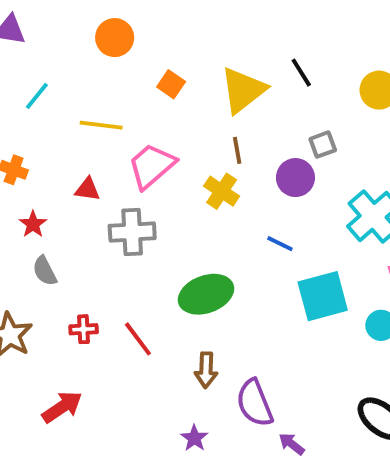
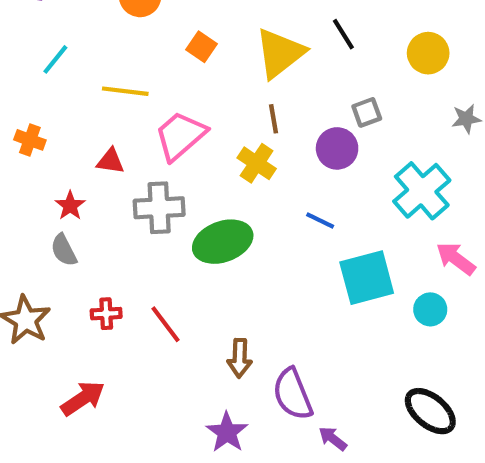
red star: (33, 224) -> (70, 206), moved
green ellipse: (206, 294) -> (223, 242), moved
purple star: (194, 438) -> (227, 432), size x1.4

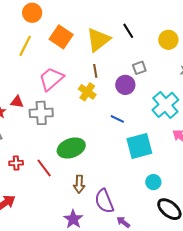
orange square: (201, 47) -> (61, 37), size x1.6
yellow line: (125, 91) -> (25, 46), moved, turned -70
red triangle: (110, 161) -> (17, 102), moved
green ellipse: (223, 242) -> (71, 148), moved
cyan circle: (430, 309) -> (153, 182), moved

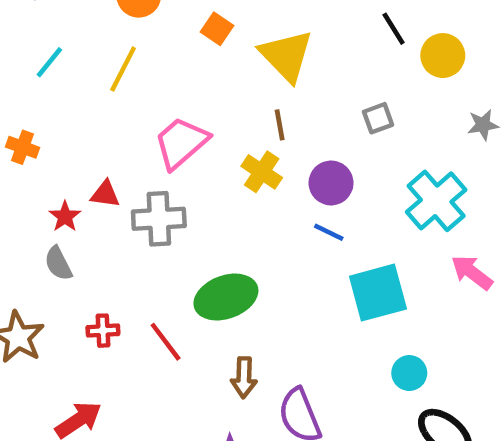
black line: (128, 31) -> (394, 29), moved
orange square: (61, 37) -> (217, 29), moved, size x0.6
yellow triangle: (98, 40) -> (286, 56), turned -36
purple circle: (125, 85) -> (331, 183), moved

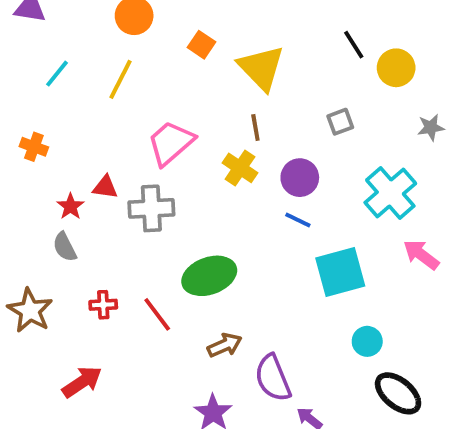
brown arrow: (244, 377) -> (225, 345), turned -116

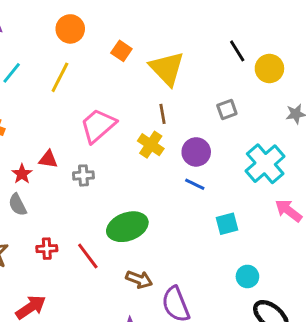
gray cross: (151, 208) -> (83, 175), size x0.6
cyan square: (340, 272) -> (227, 224), size x0.6
brown arrow: (225, 345) -> (139, 279), turned 45

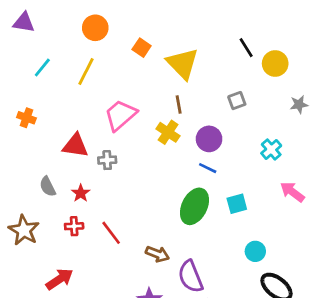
red triangle: (48, 159) -> (75, 146), size x1.5
cyan cross: (265, 164) -> (271, 149), size x0.6
red star: (22, 174) -> (81, 193), moved
green ellipse: (127, 227) -> (194, 206), moved, turned -44

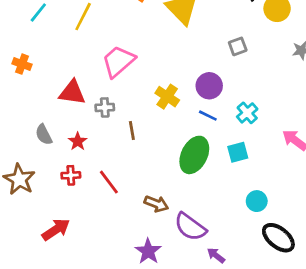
brown line: (179, 105) -> (132, 131), moved
yellow cross: (168, 132) -> (167, 97), moved
cyan cross: (271, 149) -> (247, 113), moved
purple semicircle: (191, 276) -> (190, 227), turned -32

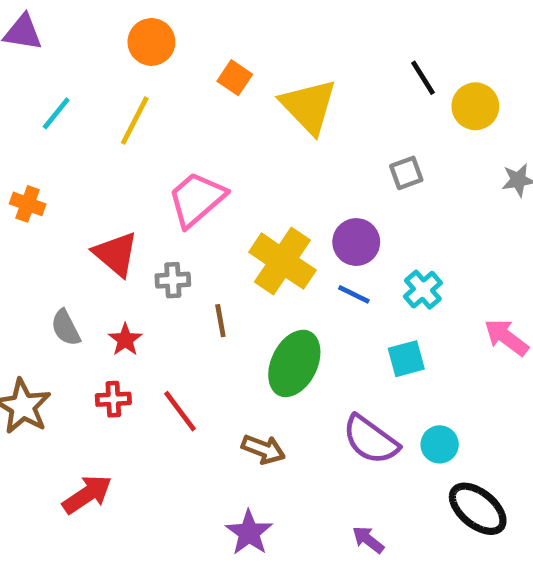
red triangle: (72, 93) -> (116, 254), turned 32
yellow cross: (167, 97) -> (282, 261), size x1.5
green ellipse: (194, 155) -> (294, 363), moved
purple semicircle: (190, 227) -> (371, 440), moved

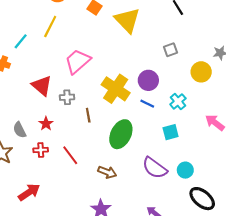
yellow circle: (475, 106) -> (201, 72), moved
cyan line: (56, 113) -> (21, 41), moved
gray semicircle: (66, 328) -> (20, 130), moved

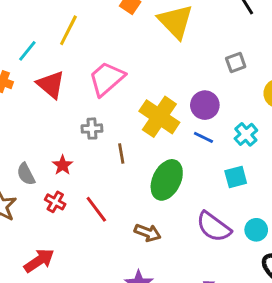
red triangle: (42, 86) -> (51, 85), moved
red cross: (41, 150) -> (55, 202), turned 32

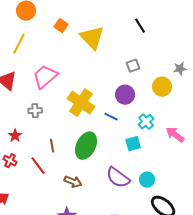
purple circle: (205, 105) -> (125, 95), moved
cyan cross: (246, 134) -> (146, 122), moved
brown line: (121, 153) -> (52, 146), moved

